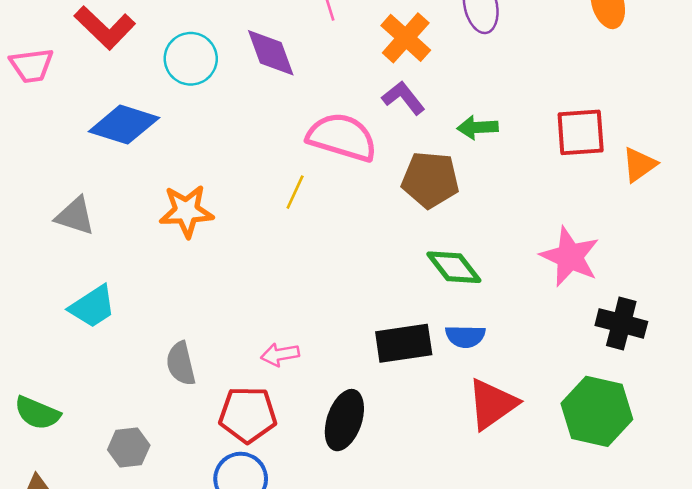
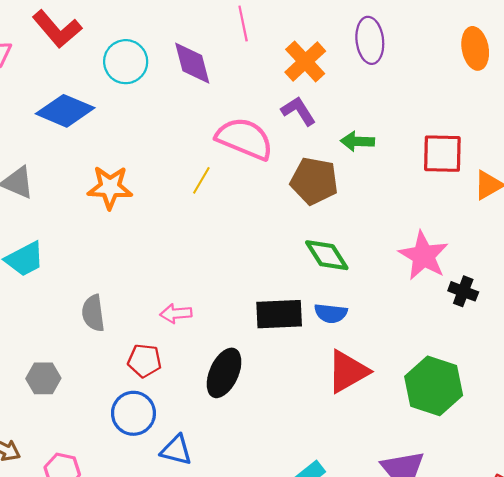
black cross: (621, 323) -> (463, 291), moved, size x0.7
red pentagon: (248, 415) -> (145, 361), size x0.7

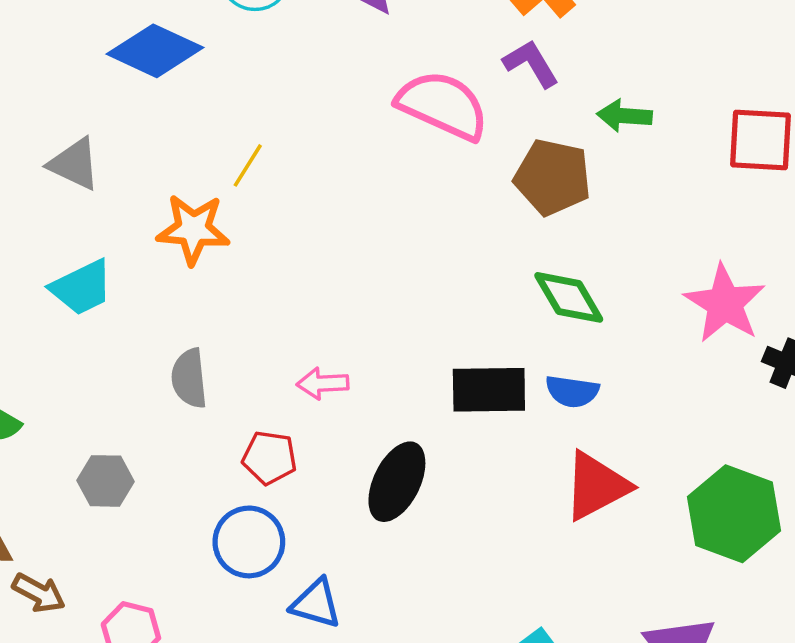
yellow line: (201, 180) -> (248, 165), moved
orange star: (110, 187) -> (193, 229), moved

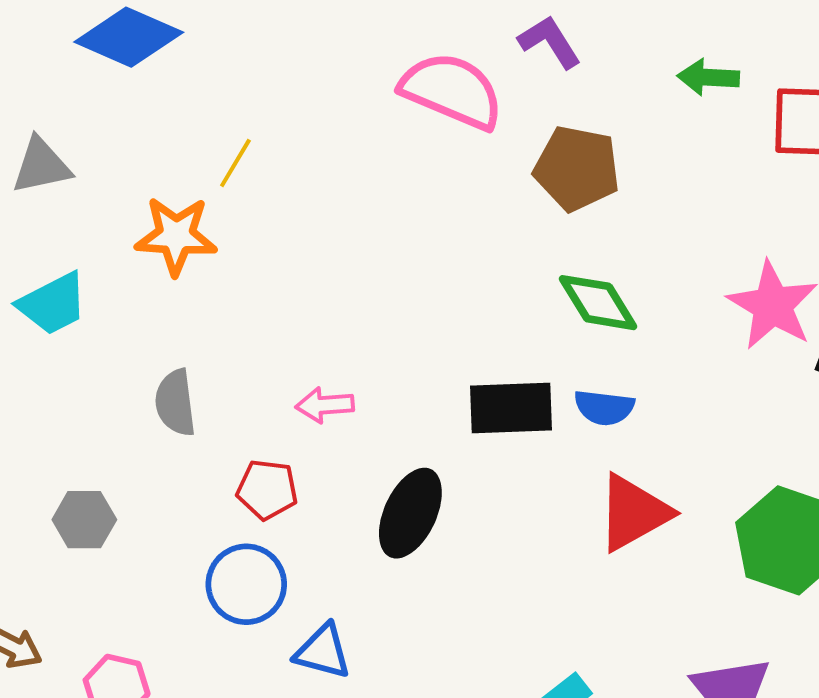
green arrow: (624, 116) -> (708, 77), moved
gray triangle: (74, 164) -> (41, 166), turned -36

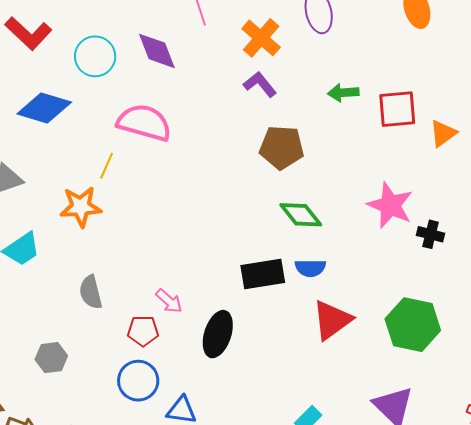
pink semicircle: (452, 91) -> (144, 123), moved
pink arrow: (325, 405) -> (169, 301), moved, turned -128

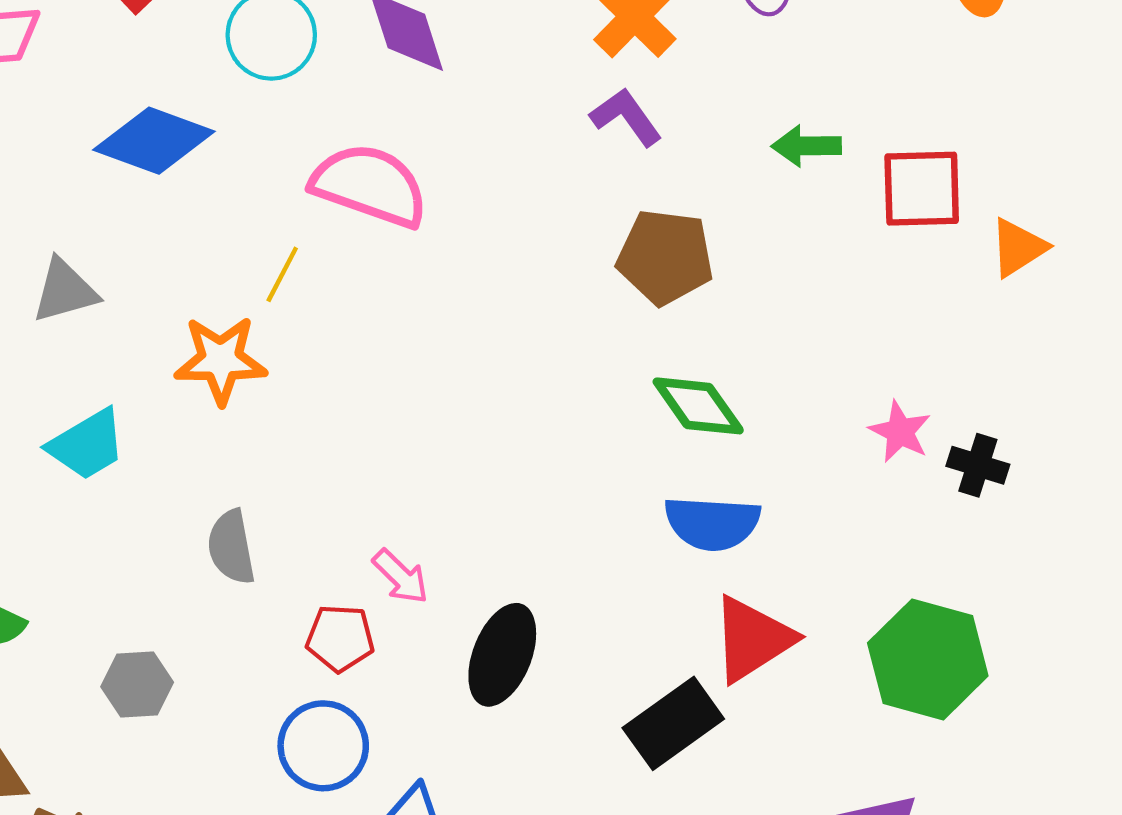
pink star: (390, 205) -> (900, 432), moved, size x0.6
blue semicircle: (310, 268) -> (712, 523), size x1.4
black rectangle: (263, 274) -> (673, 723), moved, turned -30

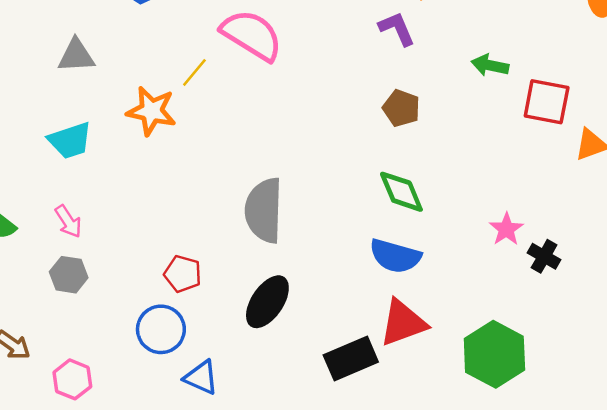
brown pentagon: (665, 257) -> (401, 108), size x0.7
gray semicircle: (231, 547) -> (264, 210), moved, size x1.6
pink arrow: (401, 577) -> (68, 221), moved

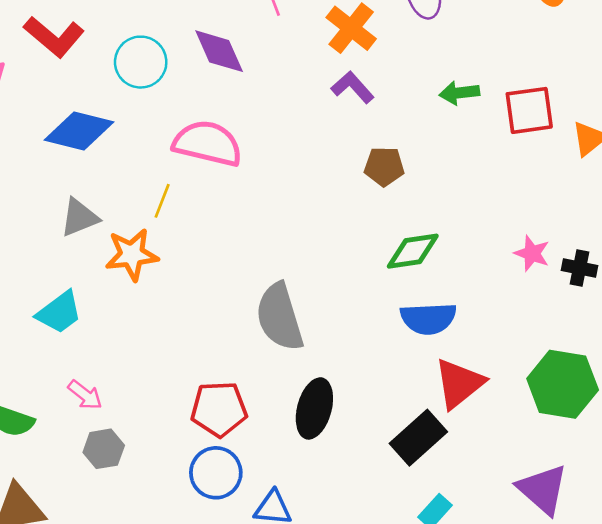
gray triangle: (76, 56) -> (79, 217), moved
green diamond: (401, 192) -> (413, 251), turned -57
red pentagon: (183, 274) -> (219, 409), size x1.4

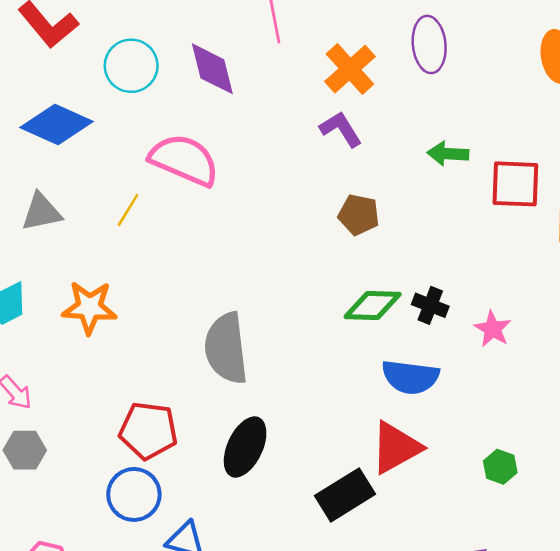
orange star: (132, 255) -> (89, 307), moved
black cross: (579, 268) -> (430, 305), moved
blue semicircle: (428, 318) -> (410, 377), moved
green hexagon: (563, 384) -> (500, 467), size x0.5

